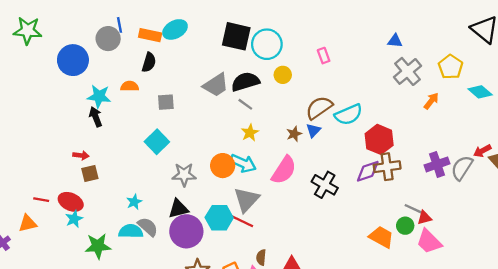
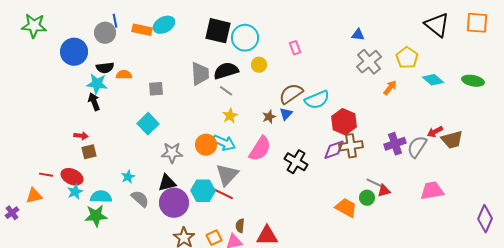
black semicircle: (149, 62) -> (105, 68), moved, turned 66
gray trapezoid: (216, 85) -> (200, 74), turned -60
cyan semicircle: (131, 231) -> (101, 197), moved
pink trapezoid: (429, 242) -> (432, 191), moved, turned 125

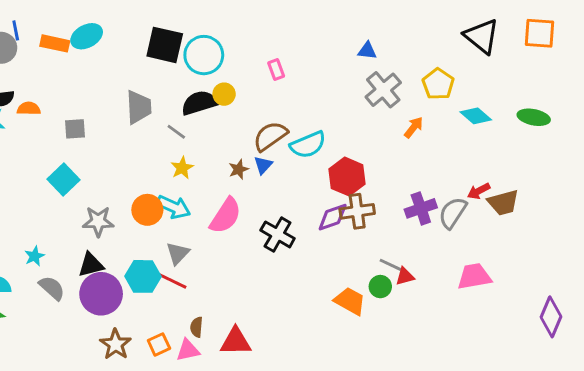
black semicircle: (226, 71) -> (199, 103), moved
gray triangle: (227, 175) -> (178, 253), size x0.7

